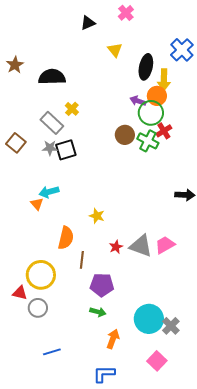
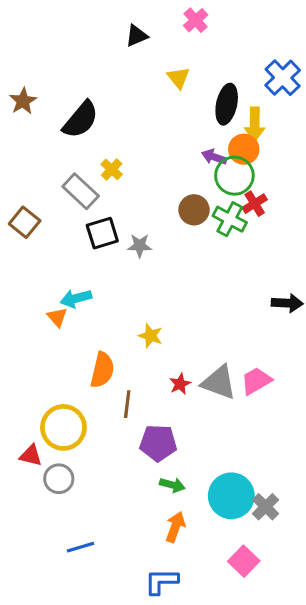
black semicircle: (52, 77) -> (81, 120), turned 132
gray star: (50, 148) -> (140, 246), moved
green arrow: (98, 312) -> (172, 485), moved

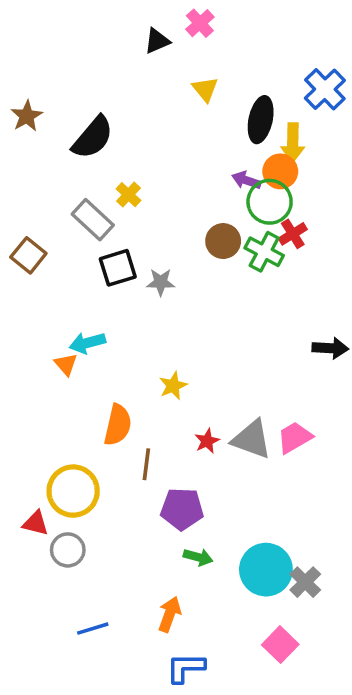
pink cross: (196, 20) -> (200, 23), moved
yellow star: (150, 336) -> (173, 386), turned 30
orange arrow: (175, 527) -> (170, 614), moved

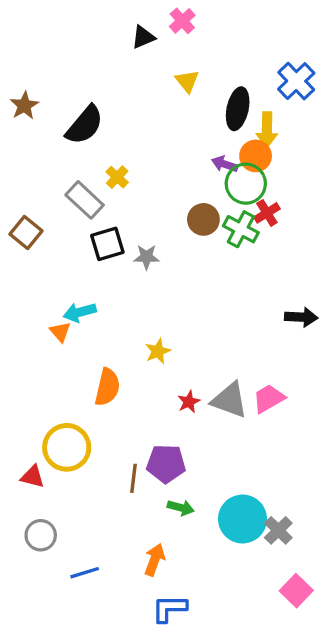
brown line: (146, 464) -> (133, 478), moved
gray circle: (68, 550) -> (41, 535), moved
pink square: (280, 645) -> (296, 591), moved

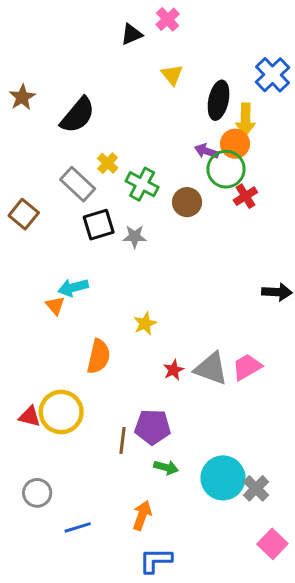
green cross: (241, 229) -> (142, 184), moved
red triangle: (33, 477) -> (30, 416), moved

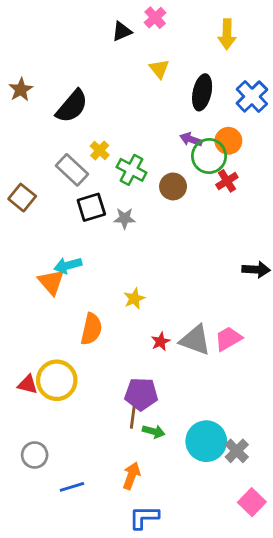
blue cross: (272, 75) -> (252, 97), moved
yellow arrow: (245, 120) -> (227, 34), moved
orange circle: (235, 144) -> (228, 141), moved
orange triangle: (55, 306) -> (51, 282), size x1.5
brown line: (123, 440) -> (133, 416), moved

